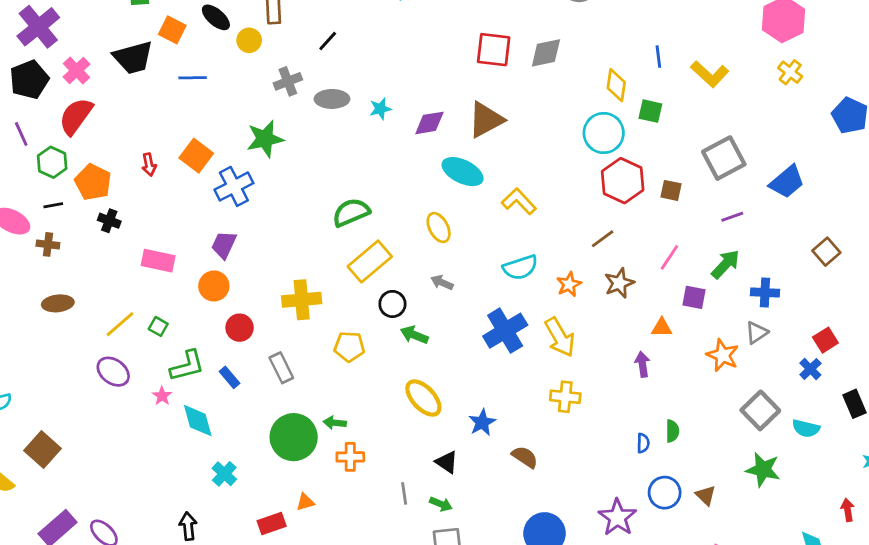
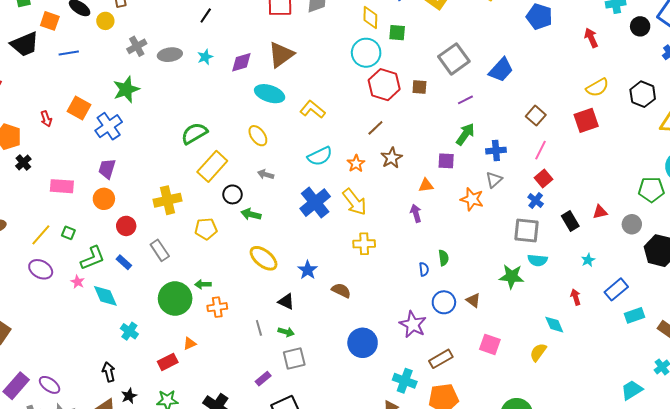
black line: (328, 41) -> (206, 15), moved
black cross: (109, 221) -> (23, 163), turned 35
pink line: (669, 257) -> (541, 150), moved
gray square: (760, 410) -> (526, 230), moved, turned -32
cyan semicircle: (806, 428) -> (537, 260), moved

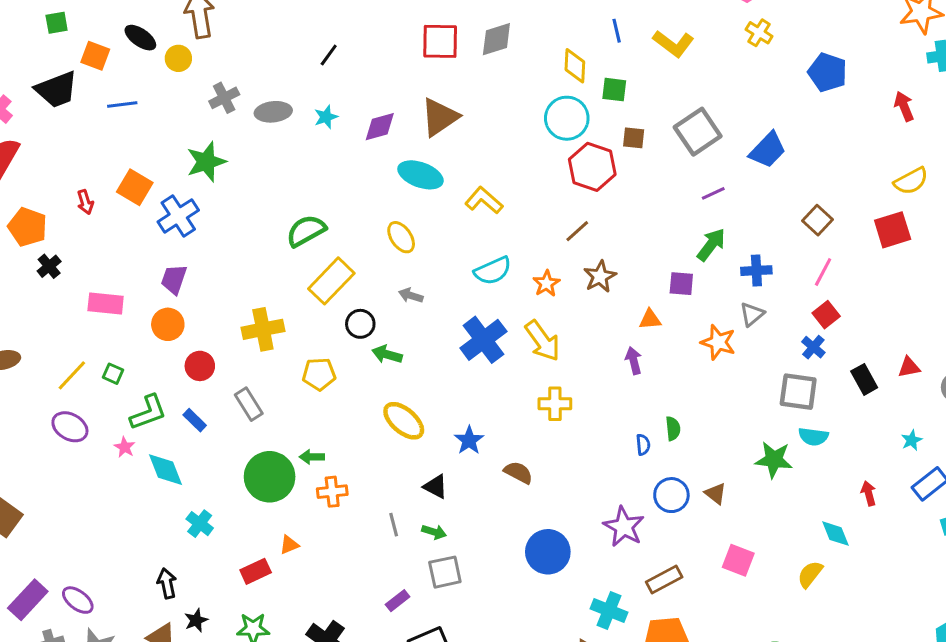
brown square: (419, 87) -> (634, 138), moved
cyan star: (588, 260) -> (912, 440), moved

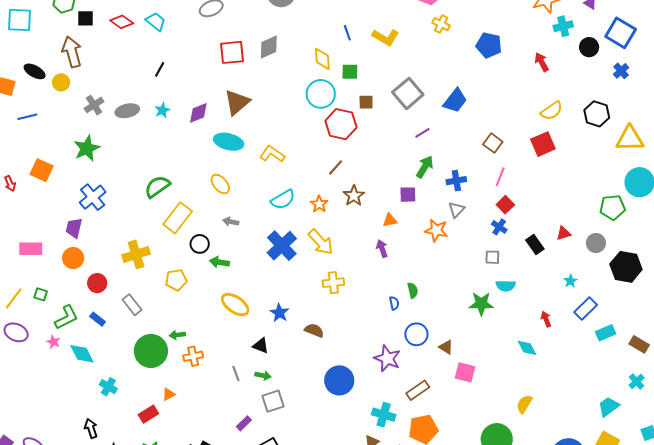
blue cross: (178, 216) -> (93, 197), moved
gray square: (798, 392) -> (492, 257), size x0.6
brown triangle: (715, 494) -> (446, 347), moved
yellow semicircle: (810, 574) -> (524, 404), moved

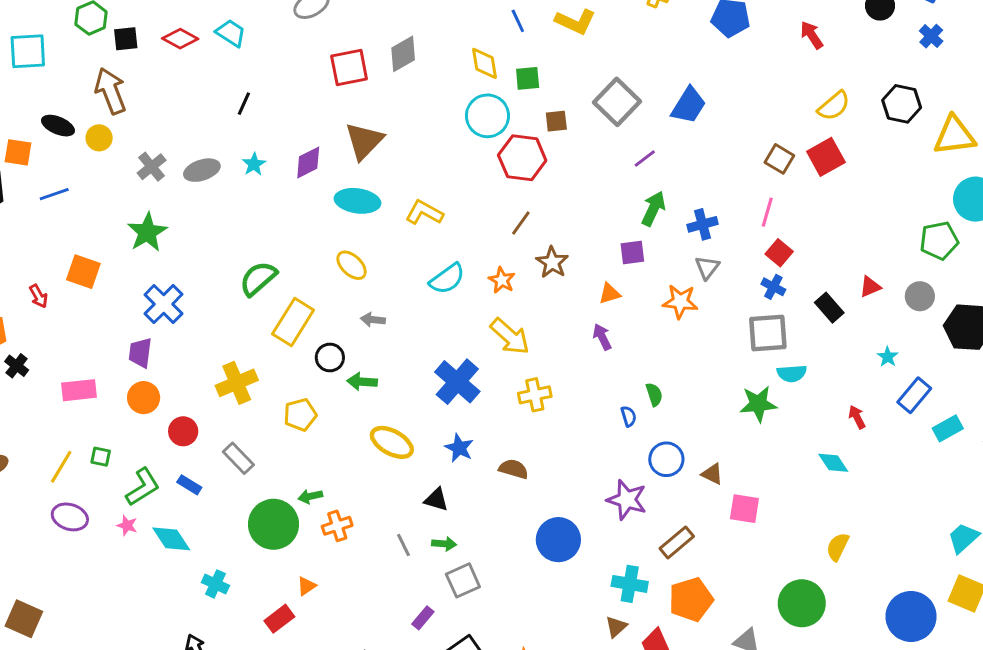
brown square: (493, 143) -> (779, 159), moved
blue cross: (282, 246) -> (457, 382), moved
gray square: (492, 257) -> (768, 333), size x1.8

